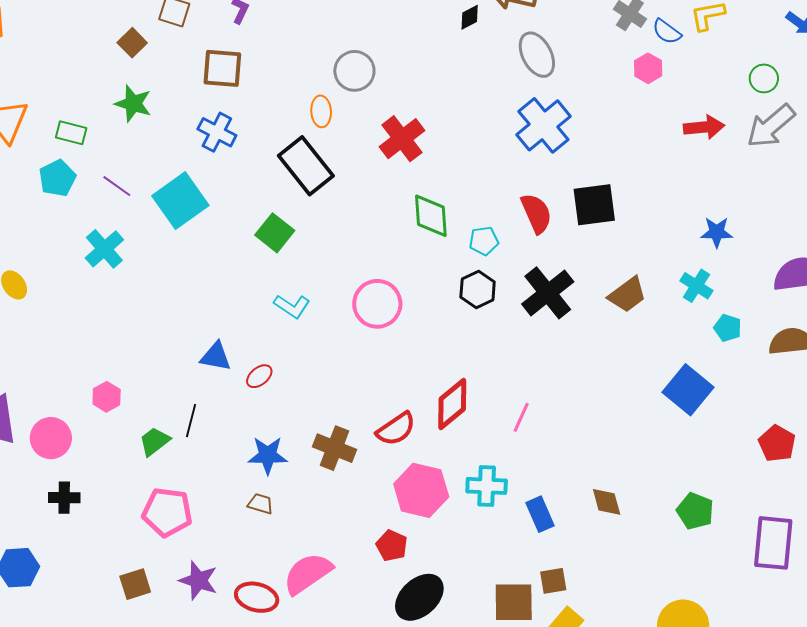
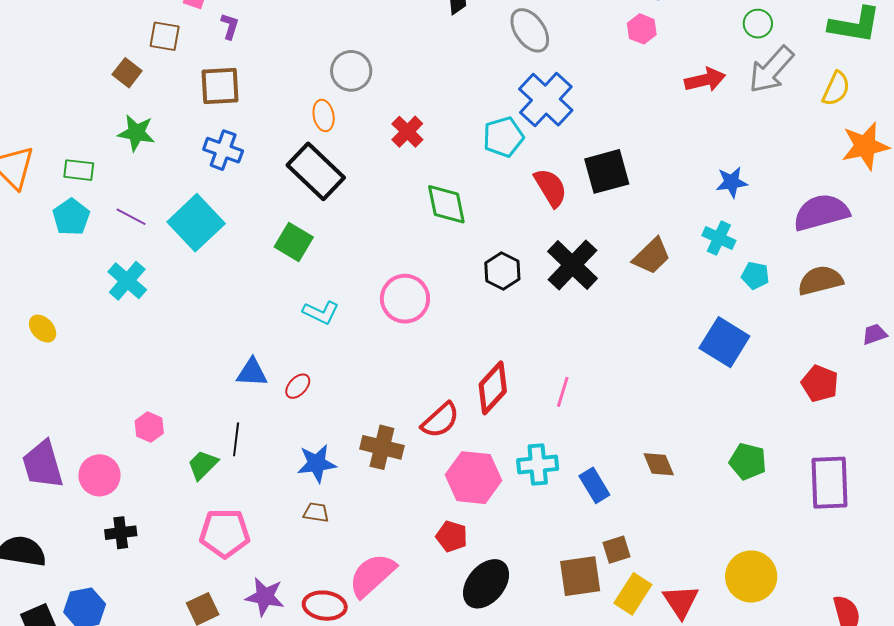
red cross: (402, 139) -> (407, 132), size x0.7
cyan pentagon: (484, 241) -> (503, 137), moved, size x1.4

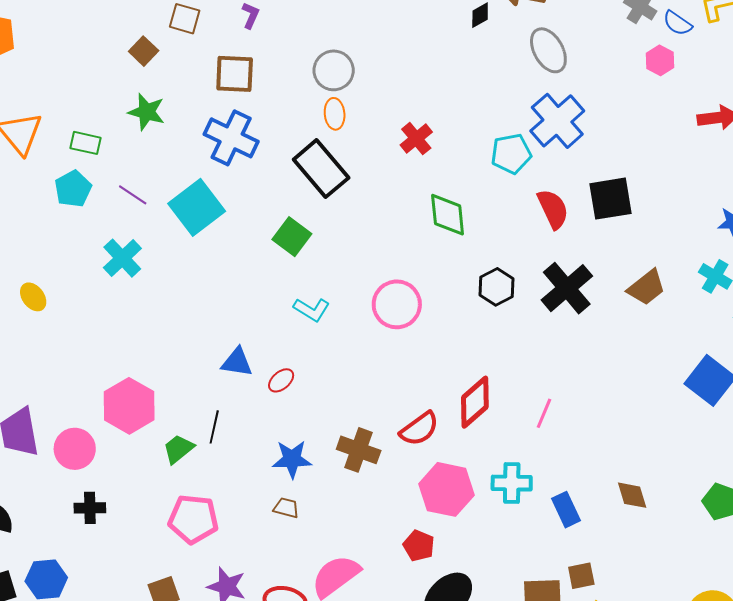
gray circle: (351, 71) -> (334, 70), moved
blue cross: (223, 150) -> (231, 138), size x1.4
pink hexagon: (149, 427) -> (129, 406), size x1.8

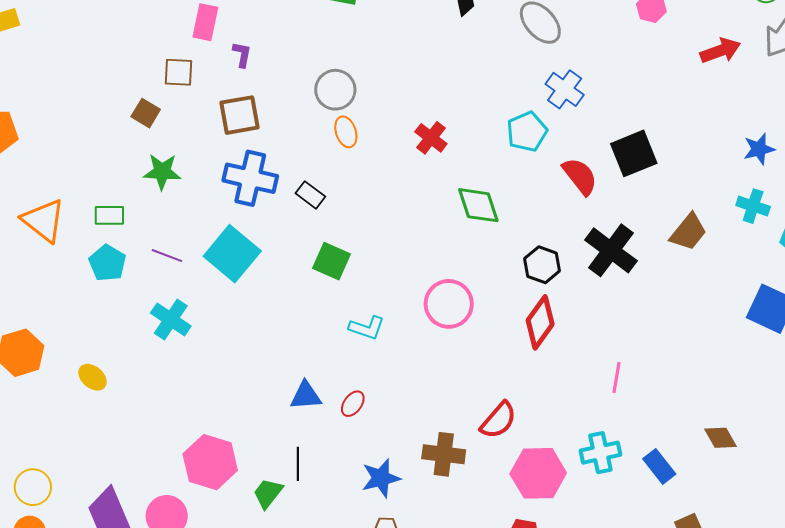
blue cross: (557, 121) -> (565, 89), size x0.7
black rectangle: (321, 169) -> (310, 195), moved, size x0.5
red diamond: (475, 402) -> (540, 322), moved

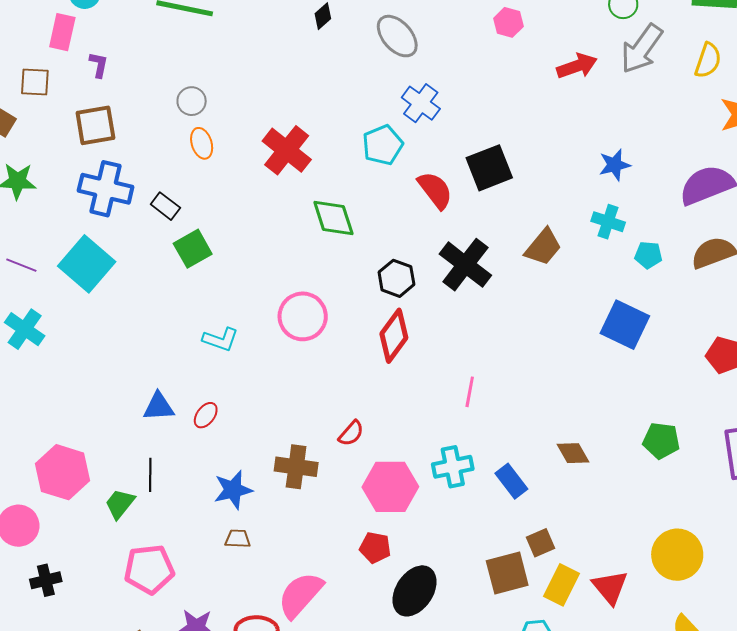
gray circle: (335, 90) -> (192, 101), size x0.7
red cross: (431, 138) -> (287, 150), size x1.5
green square: (332, 261) -> (193, 249), moved, turned 36
red semicircle: (498, 420) -> (351, 433), size x0.7

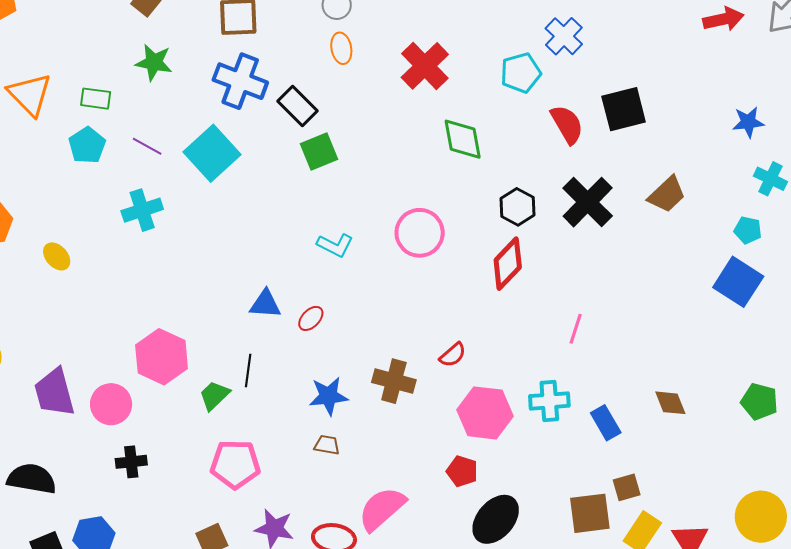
black rectangle: (165, 206) -> (298, 106), size x1.4
cyan cross: (608, 222) -> (770, 179), moved
cyan pentagon: (648, 255) -> (748, 230), moved
cyan cross: (25, 329) -> (142, 210), turned 30

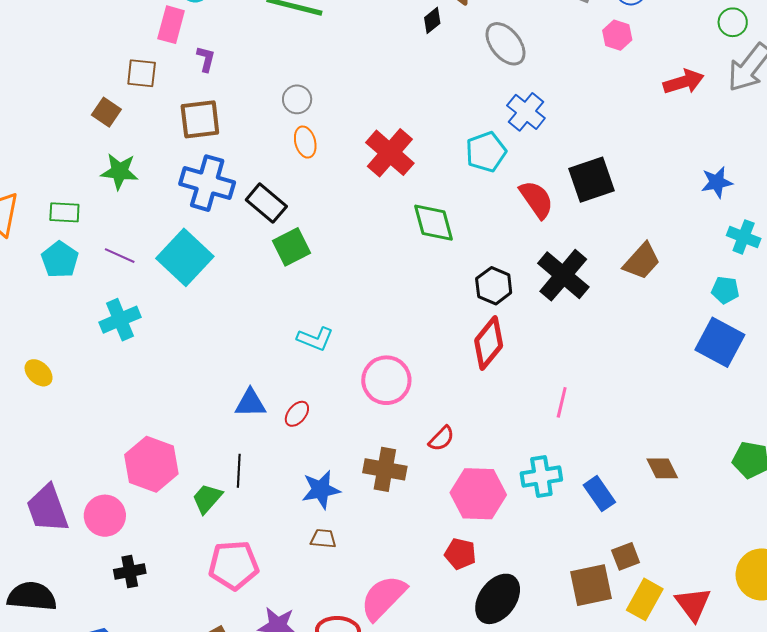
pink circle: (420, 233) -> (386, 380), moved

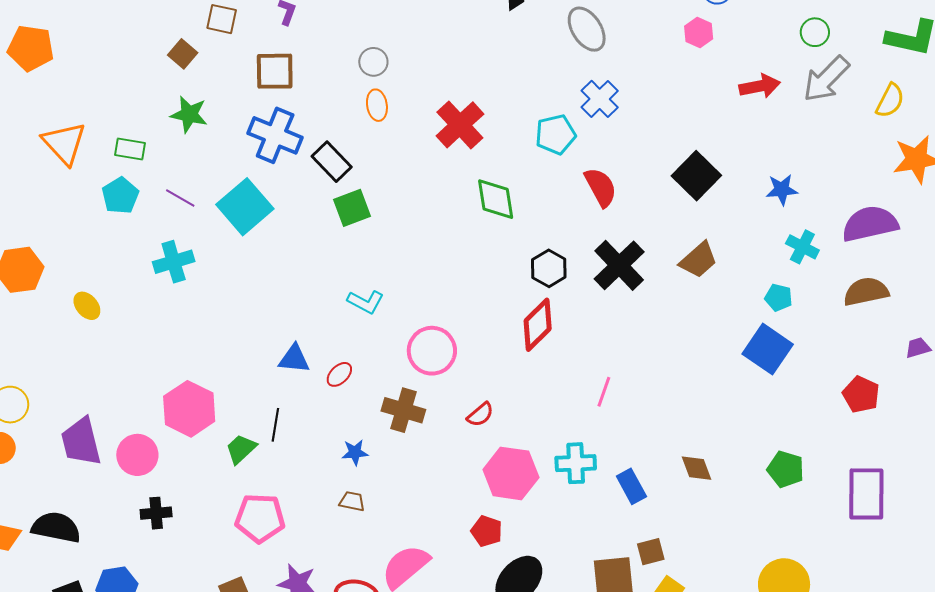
black square: (591, 180) -> (696, 176), moved, turned -33
brown cross: (385, 469) -> (403, 410), moved
blue star: (321, 490) -> (355, 452), size x0.7

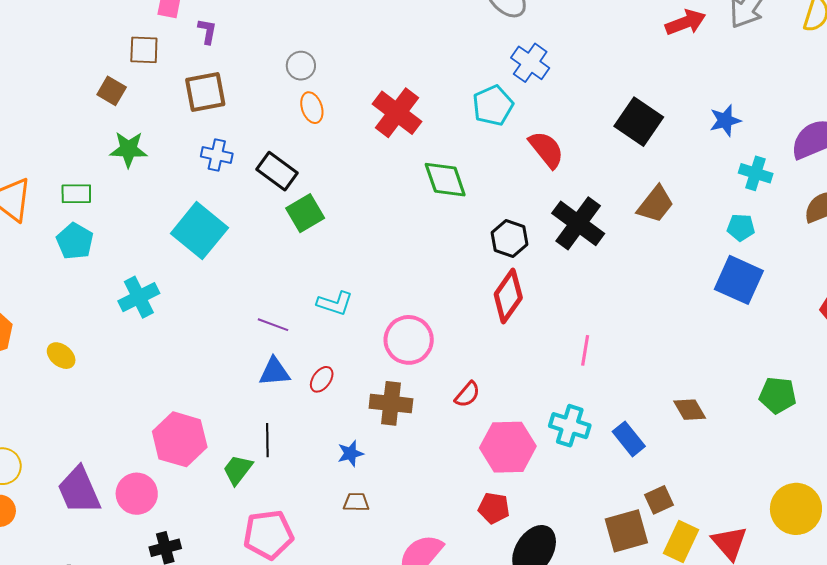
blue cross: (275, 135) -> (217, 155), size x0.6
purple line: (180, 198) -> (273, 325), moved
cyan cross: (576, 463) -> (570, 426), turned 30

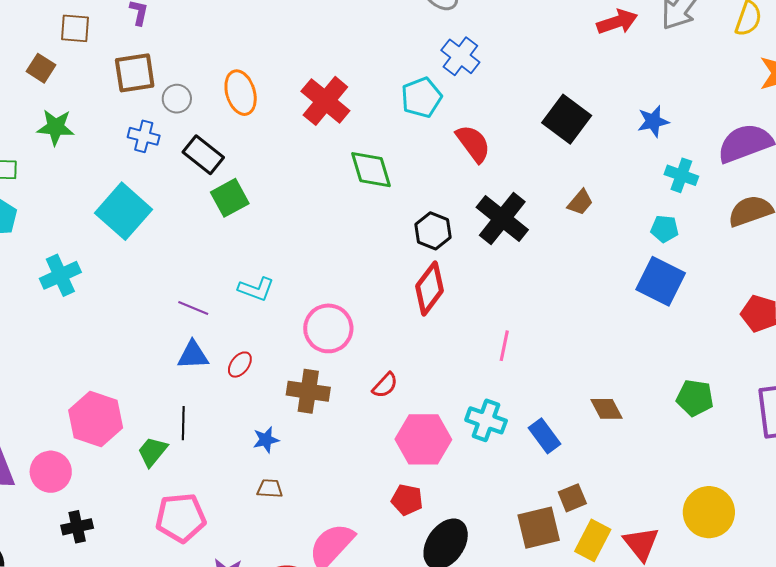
gray circle: (301, 66) -> (177, 99), moved
orange ellipse: (312, 108) -> (241, 93), size x1.4
brown trapezoid: (655, 204) -> (580, 202), size x0.7

